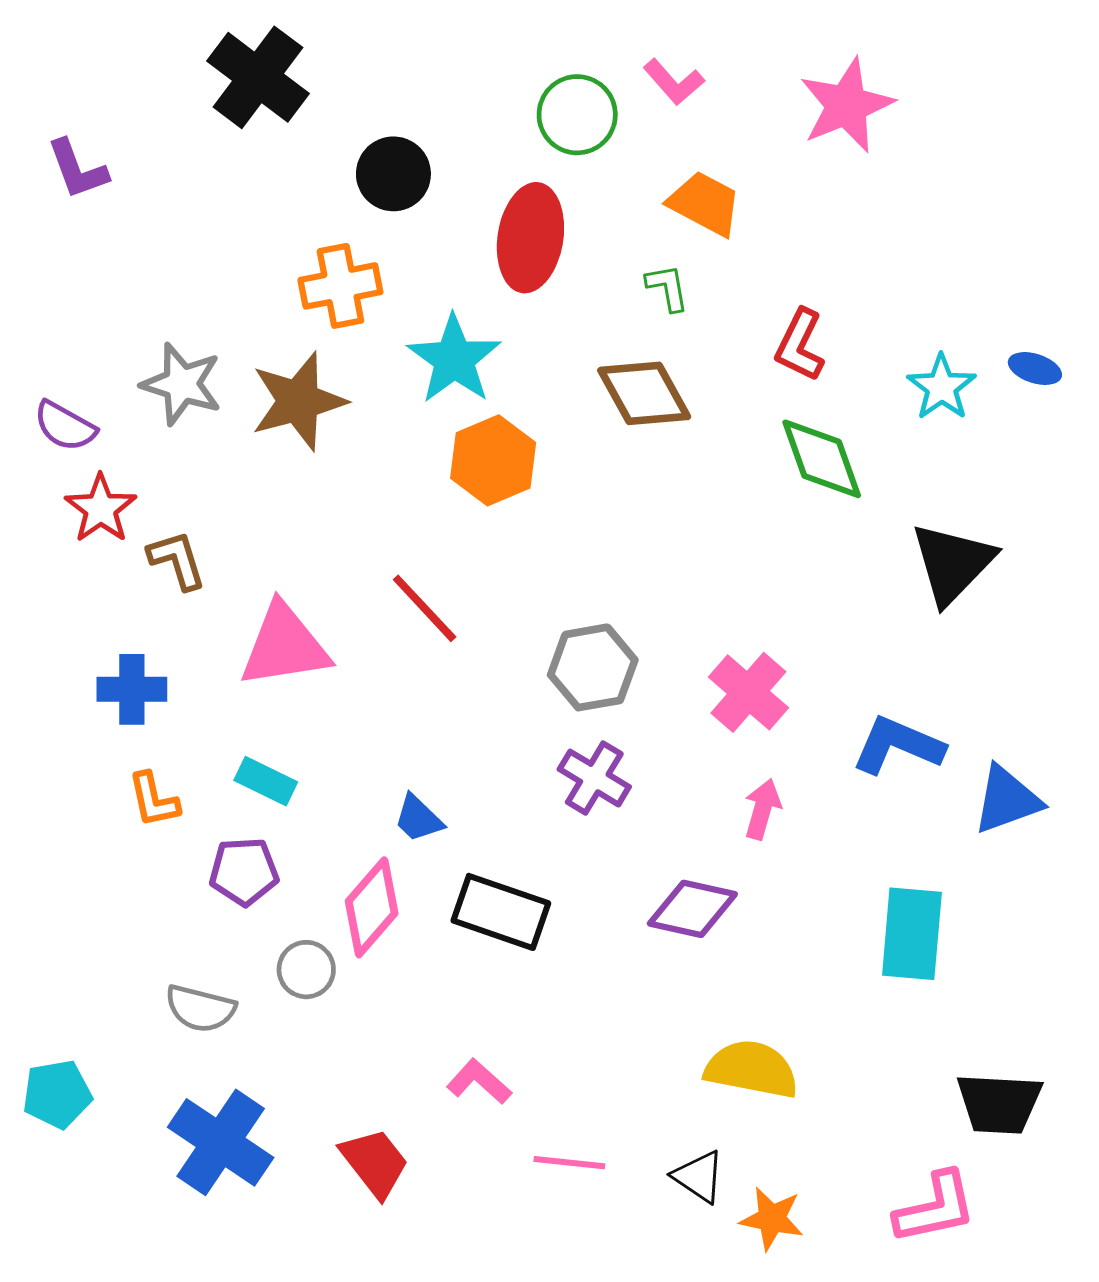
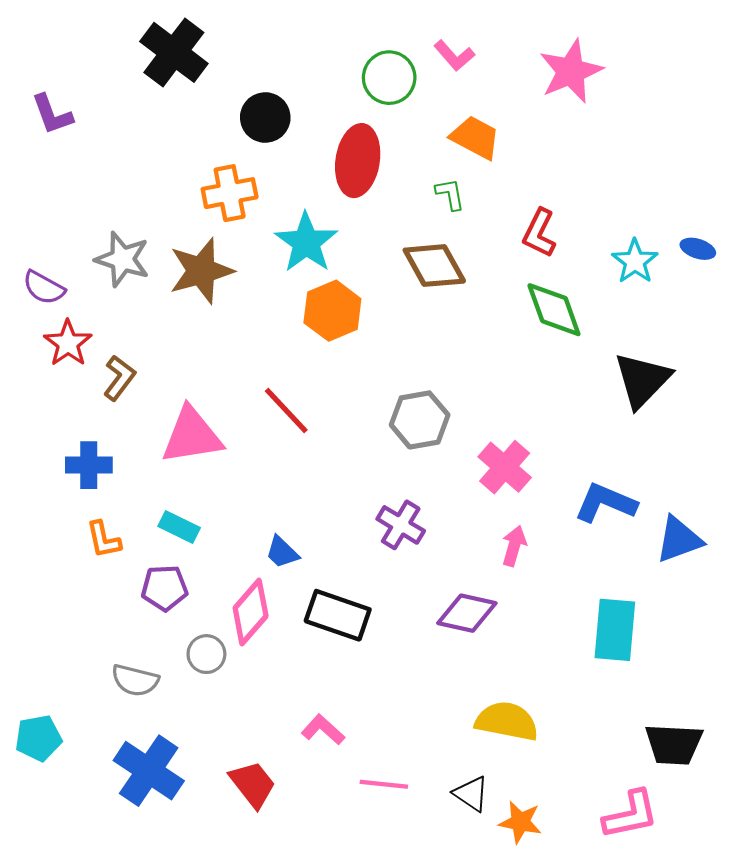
brown L-shape: (177, 560) -> (119, 378), turned 54
gray hexagon: (593, 667) -> (420, 420), moved

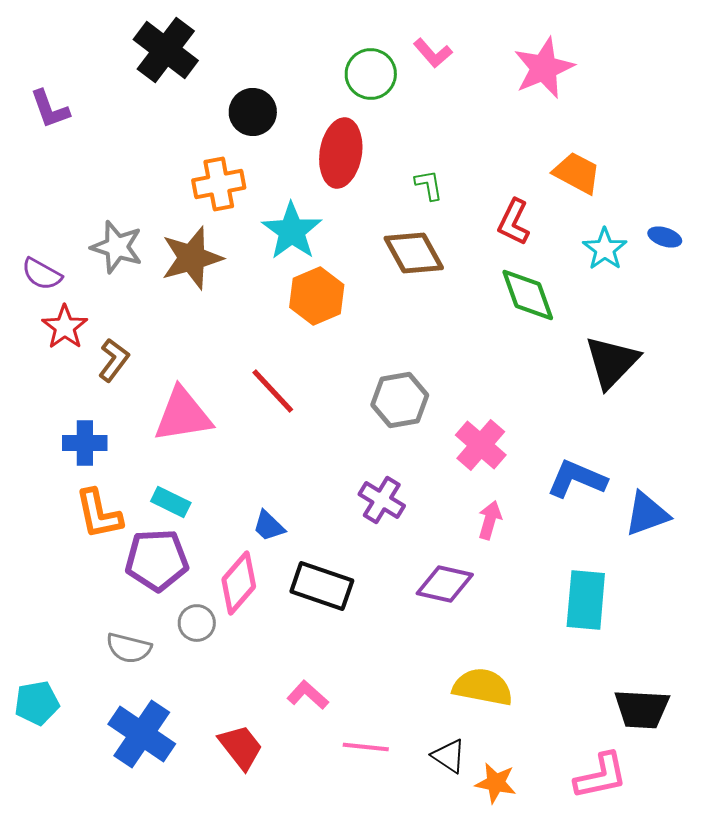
orange trapezoid: (475, 137) -> (577, 173), moved
orange L-shape: (104, 540) -> (99, 514), size x1.4
purple pentagon: (164, 588) -> (157, 560), size x1.4

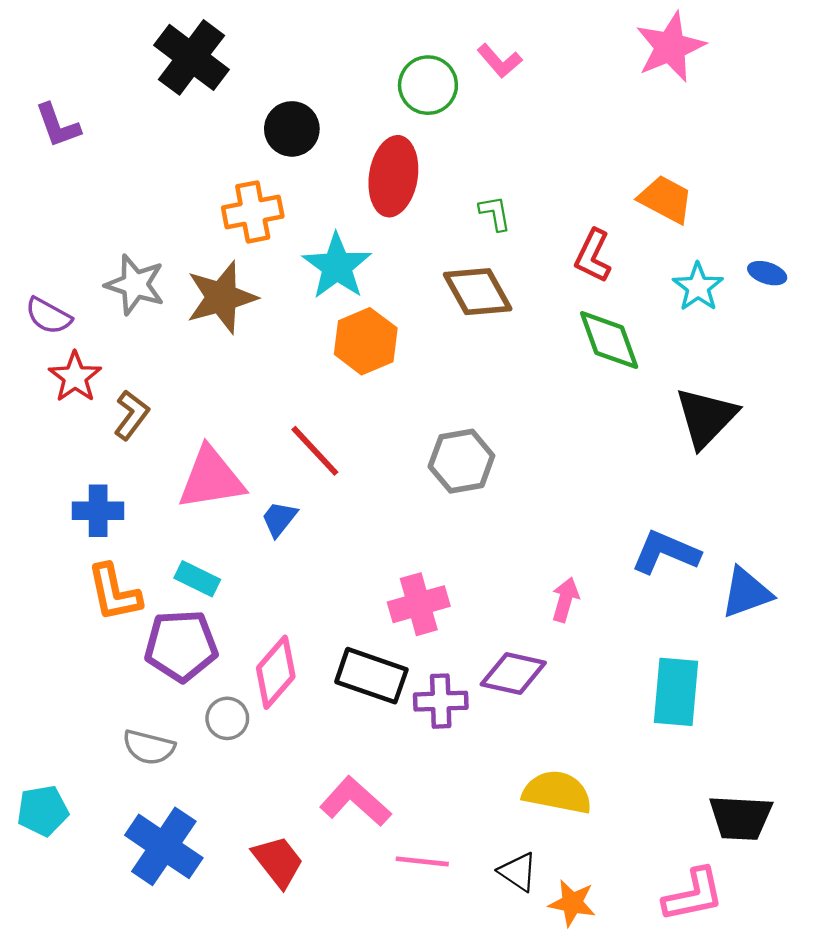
pink star: (544, 68) -> (670, 47), moved
pink cross: (481, 445) -> (419, 604), moved, turned 33
purple cross: (382, 500) -> (441, 701), moved, turned -33
blue trapezoid: (269, 526) -> (279, 519), moved, turned 84
pink L-shape: (308, 695) -> (355, 801), size x1.5

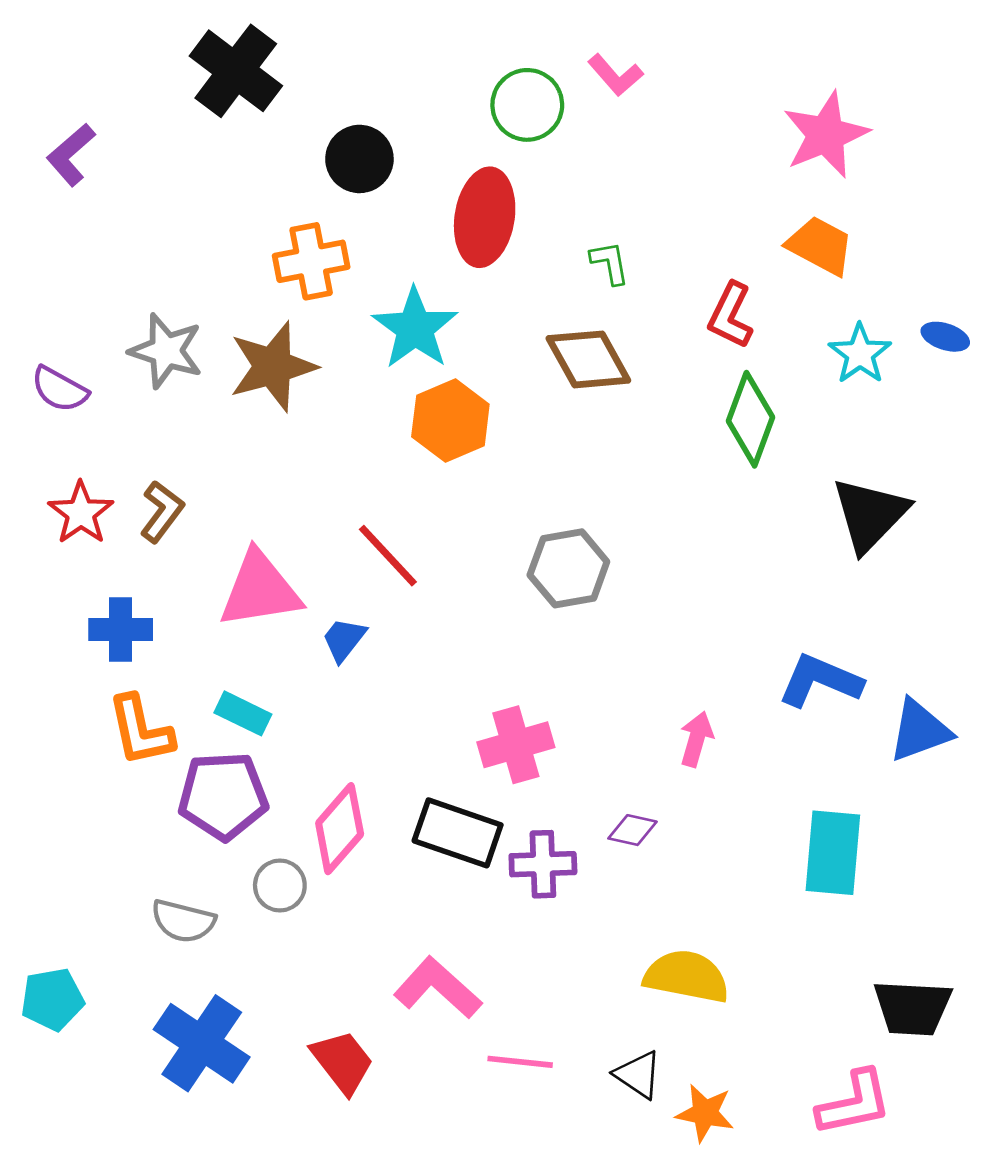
pink star: (670, 47) -> (826, 135), moved
purple L-shape: (58, 125) -> (71, 155), turned 69
green diamond: (609, 340) -> (750, 419), turned 40
red star: (75, 377) -> (81, 513), moved
purple diamond: (513, 673) -> (632, 830), size x0.6

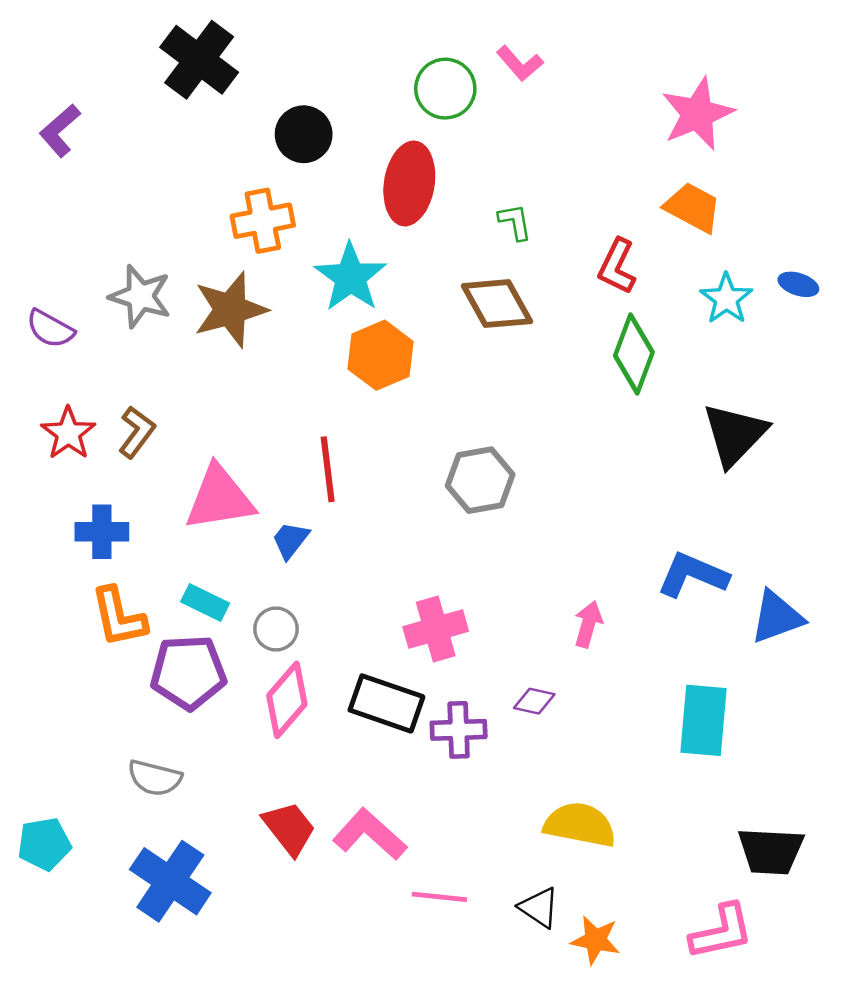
red line: (388, 556) -> (328, 469), turned 36
gray circle: (280, 885) -> (276, 629), moved
red trapezoid: (342, 1062) -> (289, 828), moved

